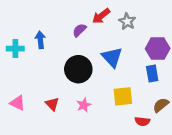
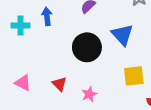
pink star: (84, 105) -> (89, 94), moved

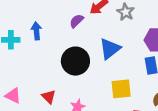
blue triangle: (122, 35) -> (110, 49), turned 35

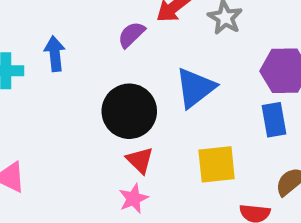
red triangle: (49, 97) -> (140, 160), moved

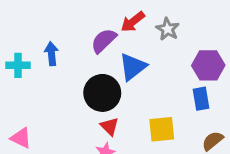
purple semicircle: (131, 35) -> (104, 41), size x1.4
blue triangle: (195, 88) -> (133, 67), moved

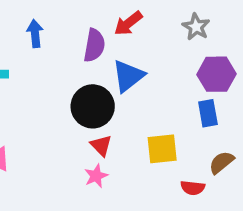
gray star: (168, 29) -> (196, 27), moved
purple semicircle: (104, 41) -> (94, 45), turned 144
blue arrow: (51, 54) -> (35, 34), moved

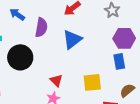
blue arrow: (35, 34) -> (17, 14), turned -49
purple semicircle: (94, 45) -> (41, 27), moved
black circle: (93, 106) -> (20, 57), moved

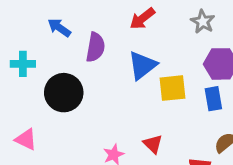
red triangle: (56, 80) -> (153, 144), moved
yellow square: (92, 82) -> (173, 88), moved

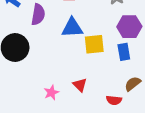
blue triangle: (142, 65) -> (72, 28), turned 35

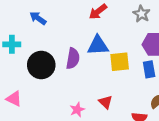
purple semicircle: (38, 15) -> (73, 58), moved

